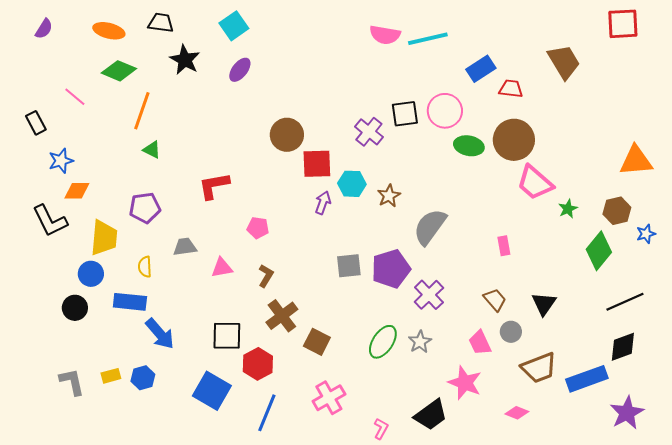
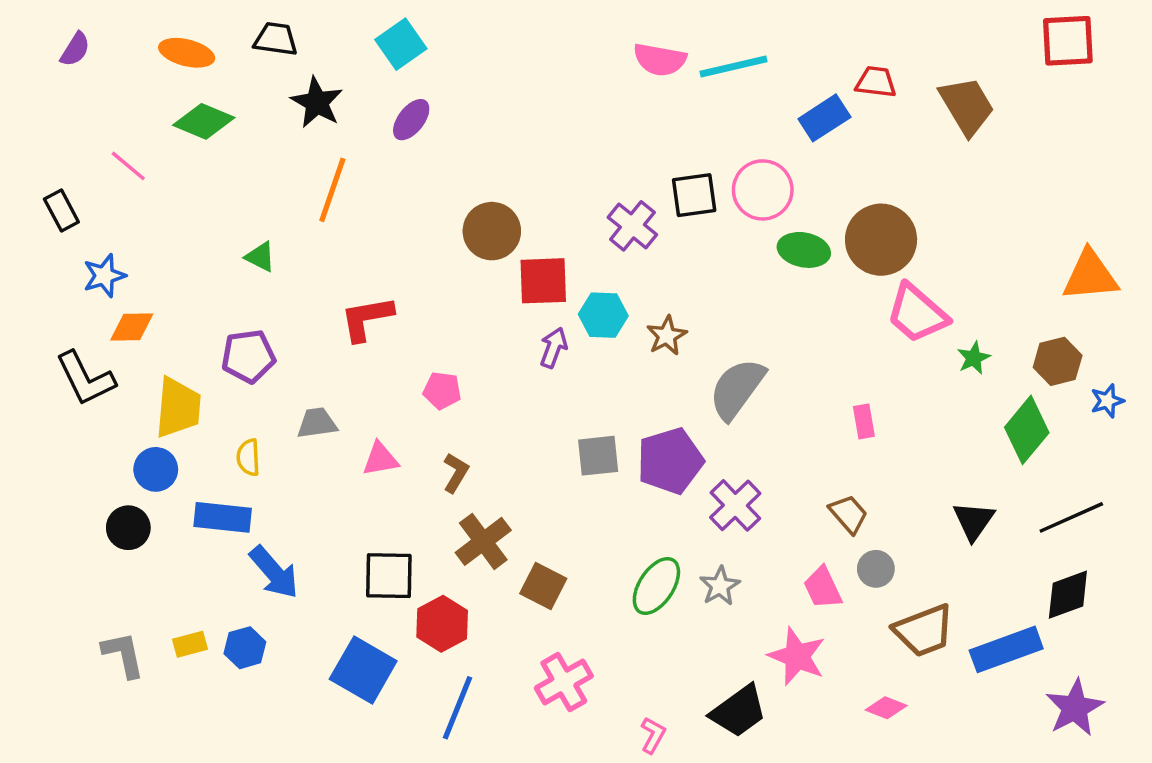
red trapezoid: (511, 89) -> (876, 82), moved
orange line: (142, 111) -> (332, 190), moved
black triangle: (544, 304) -> (974, 521), moved

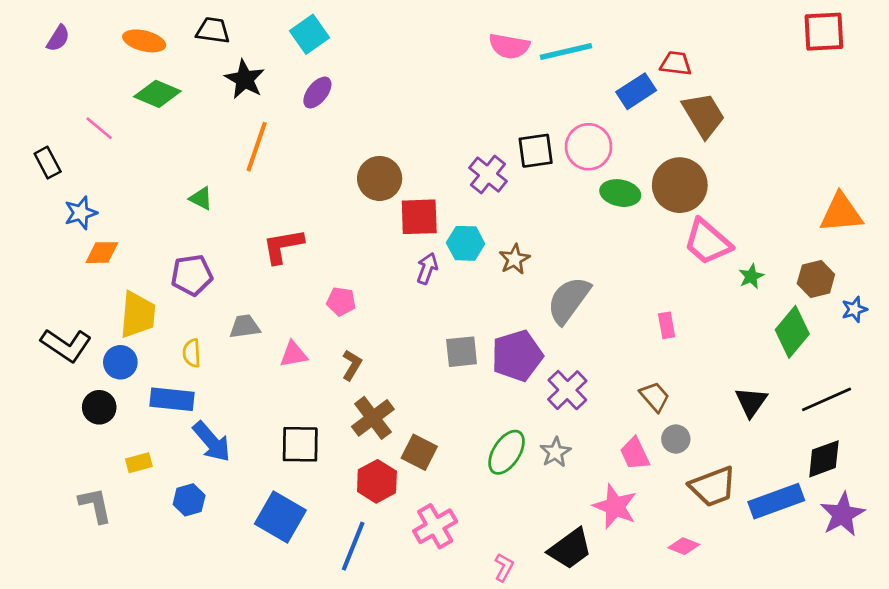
brown trapezoid: (967, 106) -> (704, 115), moved
black L-shape: (85, 379) -> (66, 345), moved, turned -30
red hexagon: (442, 624) -> (377, 481), moved
yellow rectangle: (190, 644) -> (139, 463), moved
purple star: (1075, 708) -> (842, 514), moved

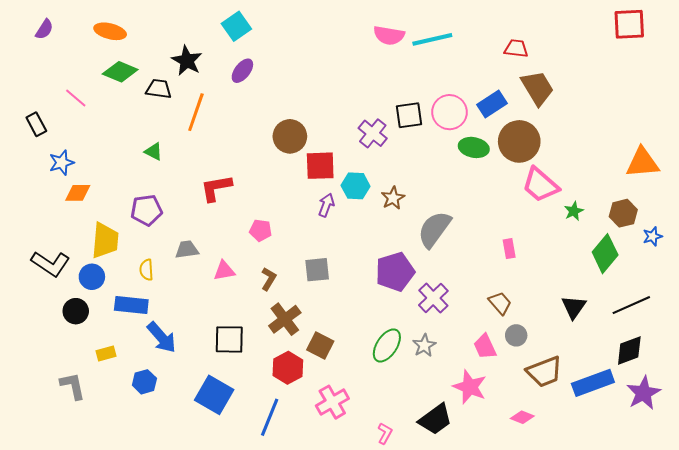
black trapezoid: (213, 30) -> (159, 89), moved
blue rectangle: (636, 91) -> (492, 104), moved
gray square: (462, 352) -> (317, 270), moved

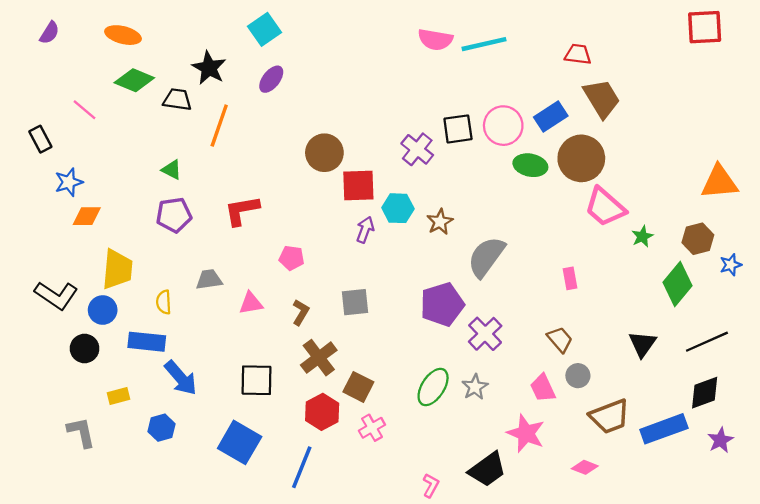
purple pentagon: (146, 210) -> (174, 215), moved
purple star: (643, 393) -> (720, 440), size x0.7
pink cross: (332, 402) -> (372, 428), moved, size x0.7

